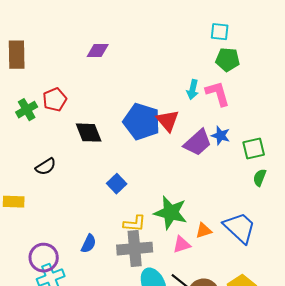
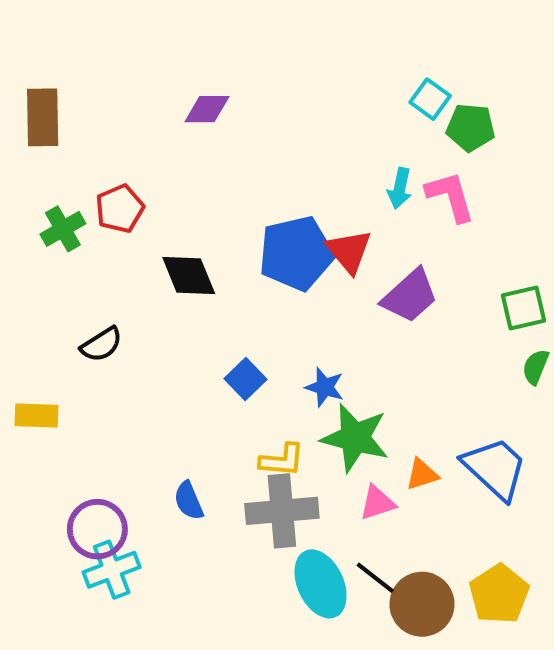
cyan square: (220, 32) -> (430, 99), moved, turned 30
blue pentagon: (142, 122) -> (296, 253), turned -30
blue star: (221, 136) -> (325, 387), moved
blue semicircle: (89, 244) -> (189, 501), turned 132

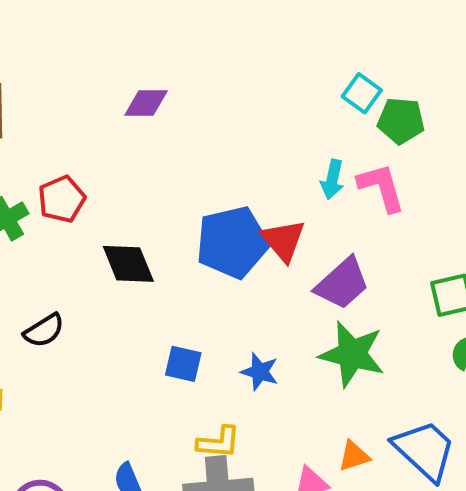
blue square: (245, 379) -> (183, 364), turned -33
green star: (355, 438) -> (352, 354), moved

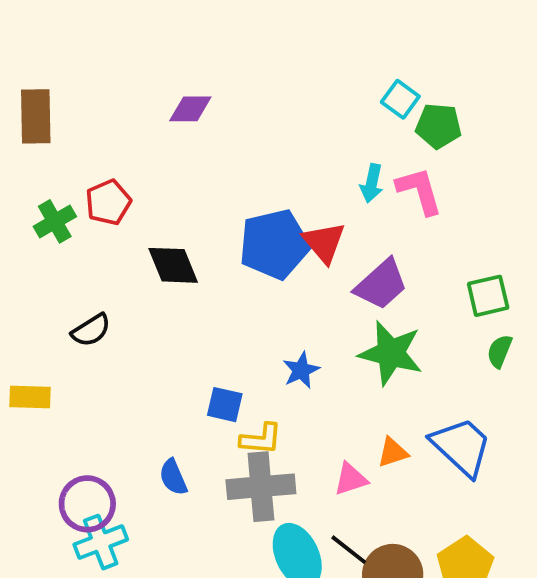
blue square: (183, 364) -> (225, 405), moved
blue star: (260, 372) -> (301, 370), turned 30

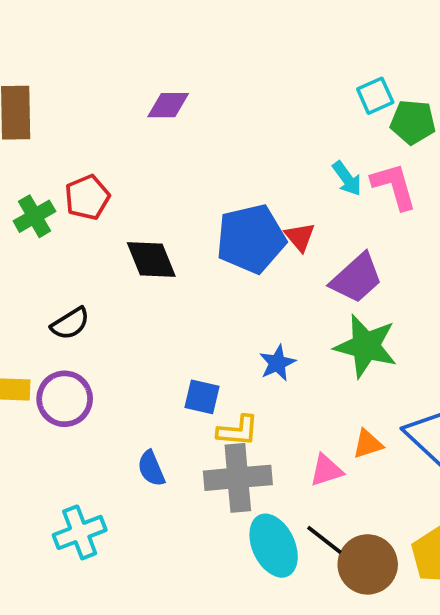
cyan square: (400, 99) -> (375, 96), turned 30
cyan arrow: (372, 183) -> (347, 179), turned -48
red triangle: (324, 242) -> (300, 237), size x0.7
purple circle: (87, 504) -> (65, 399), moved

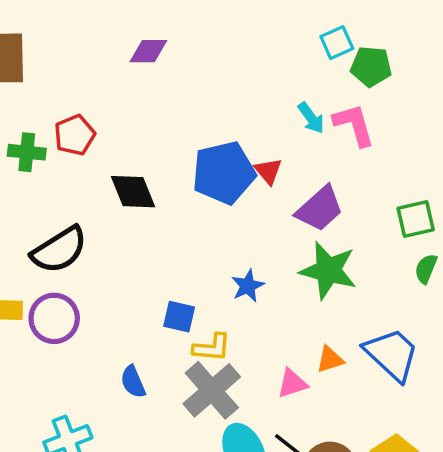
green cross: (34, 216) -> (27, 152), turned 36
black semicircle: (70, 323) -> (59, 250), size x1.6
gray cross: (238, 478) -> (212, 390), turned -36

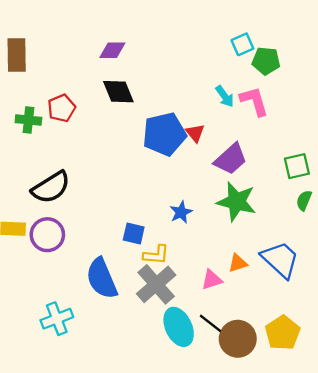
black diamond: (133, 192) -> (118, 92), moved
blue semicircle: (133, 382) -> (102, 278), size x1.8

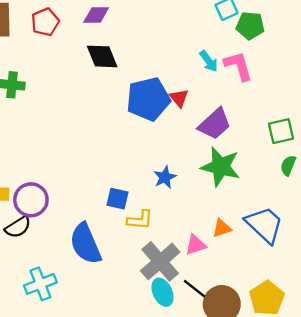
red pentagon: (62, 108) -> (45, 22), moved
black semicircle: (51, 187) -> (18, 227), moved, size x0.7
gray cross: (156, 284) -> (160, 261), moved
cyan ellipse: (179, 327) -> (163, 292), size x0.7

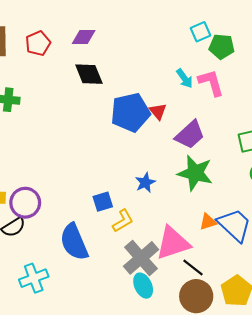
blue square: (117, 199) -> (103, 202), turned -30
yellow L-shape: (140, 220) -> (123, 221), turned -35
orange triangle: (222, 228) -> (208, 222), moved
pink triangle: (196, 245) -> (173, 243), size x1.8
black line: (195, 289) -> (193, 267), moved

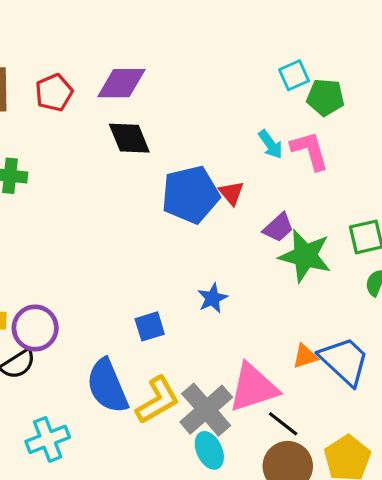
purple diamond: (84, 37) -> (121, 83), size x1.4
purple trapezoid: (190, 135) -> (278, 228), size x0.7
green star: (195, 173) -> (305, 256), moved
yellow L-shape: (123, 221) -> (158, 400), moved, size x1.4

